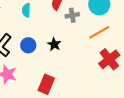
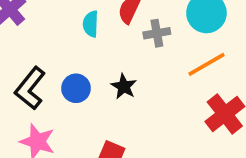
cyan semicircle: (26, 10) -> (91, 24), moved

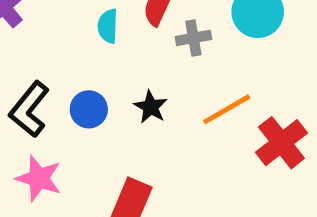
orange line: (206, 64) -> (227, 109), moved

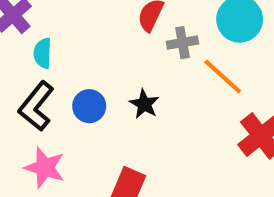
cyan semicircle: (108, 26) -> (43, 53), moved
orange line: (227, 109) -> (223, 77), moved, turned 72

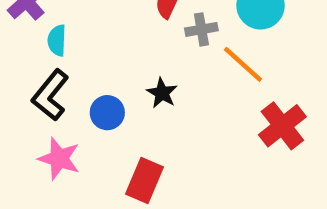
blue circle: (89, 106) -> (107, 113), moved

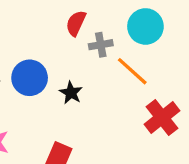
blue circle: (107, 113) -> (30, 78), moved, size x1.4

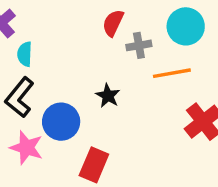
orange line: (132, 71) -> (172, 73), turned -52
blue circle: (30, 78) -> (61, 122), moved

